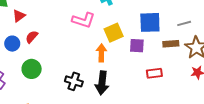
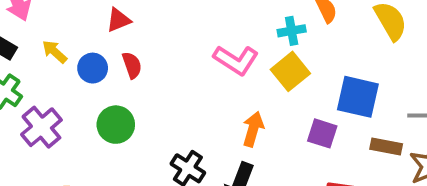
yellow square: (114, 33) -> (290, 71), moved, turned -30
red semicircle: (32, 37) -> (132, 65), turned 104

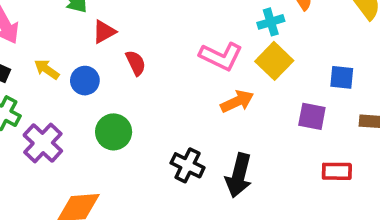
red semicircle: (132, 65) -> (136, 63), moved
blue square: (358, 97) -> (342, 77), size x0.6
orange arrow: (253, 129) -> (237, 101), moved, turned 56

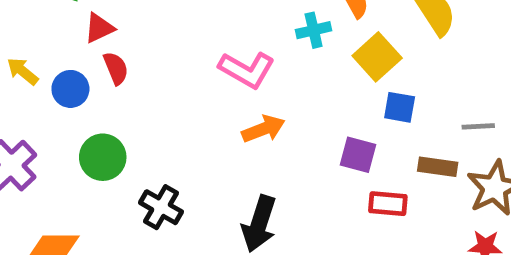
yellow square: (274, 61) -> (377, 57), moved
red semicircle: (136, 63) -> (116, 68), moved
black cross: (188, 165) -> (161, 207), moved
red rectangle: (337, 171) -> (388, 204), moved

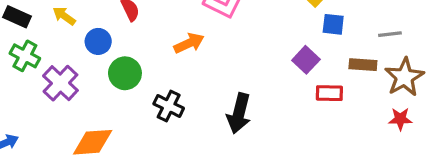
blue circle: (70, 89) -> (98, 41), moved
orange arrow: (263, 129) -> (189, 43), moved
purple square: (358, 155) -> (306, 60), turned 32

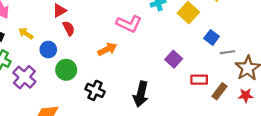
blue square: (333, 24) -> (212, 37), moved, turned 32
gray line: (390, 34) -> (227, 52), moved
purple square: (306, 60) -> (174, 59), moved
brown rectangle: (363, 65) -> (220, 91), moved, turned -56

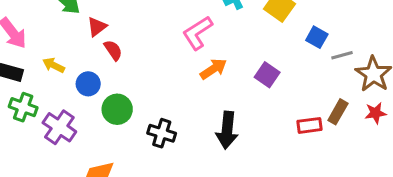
pink L-shape: (129, 24) -> (198, 33), turned 130
orange arrow: (107, 49) -> (213, 69), moved
red rectangle: (199, 80) -> (309, 125), moved

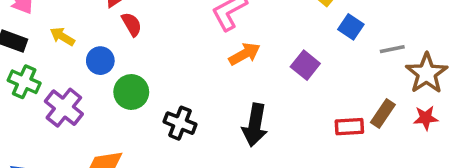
blue square: (317, 37) -> (351, 27), moved

